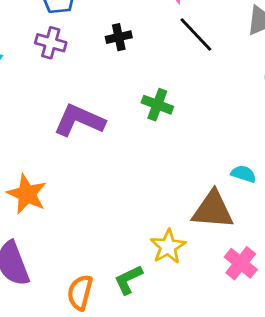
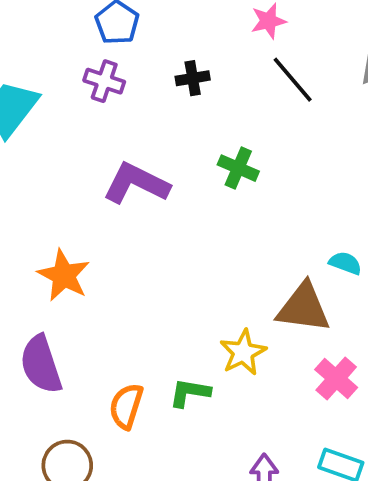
green L-shape: (128, 280) -> (190, 393), turned 32

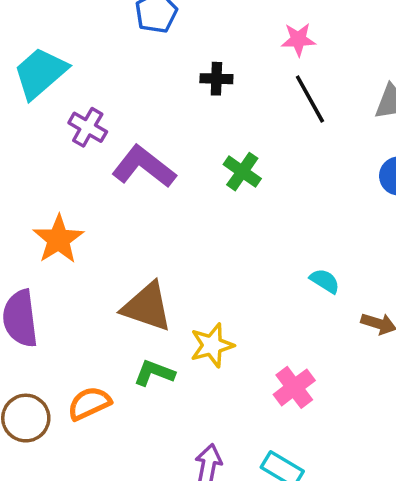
purple cross: (104, 81) -> (88, 127), moved
brown triangle: (303, 308) -> (147, 307), moved
orange semicircle: (126, 406) -> (89, 403), moved, turned 36

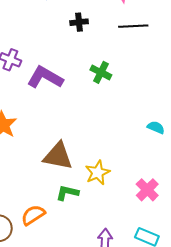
black line: (310, 99) -> (133, 26), turned -56

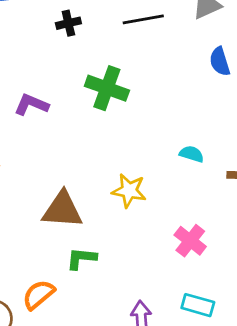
green cross: (101, 72) -> (107, 88), size x1.4
purple L-shape: (45, 77) -> (31, 105), size x0.7
yellow star: (98, 173) -> (129, 191), moved, turned -30

